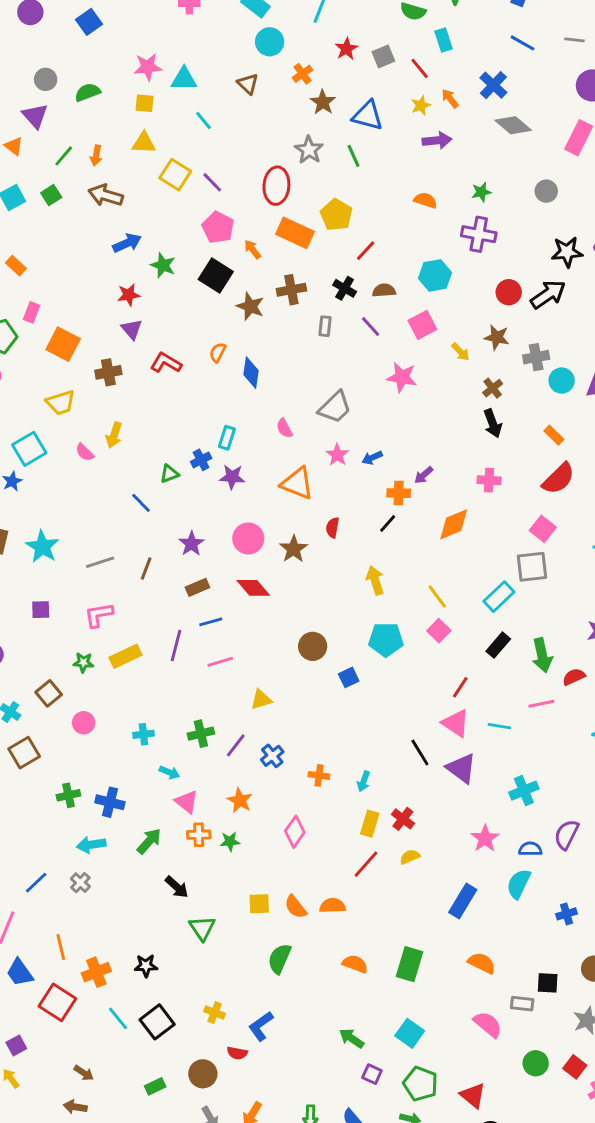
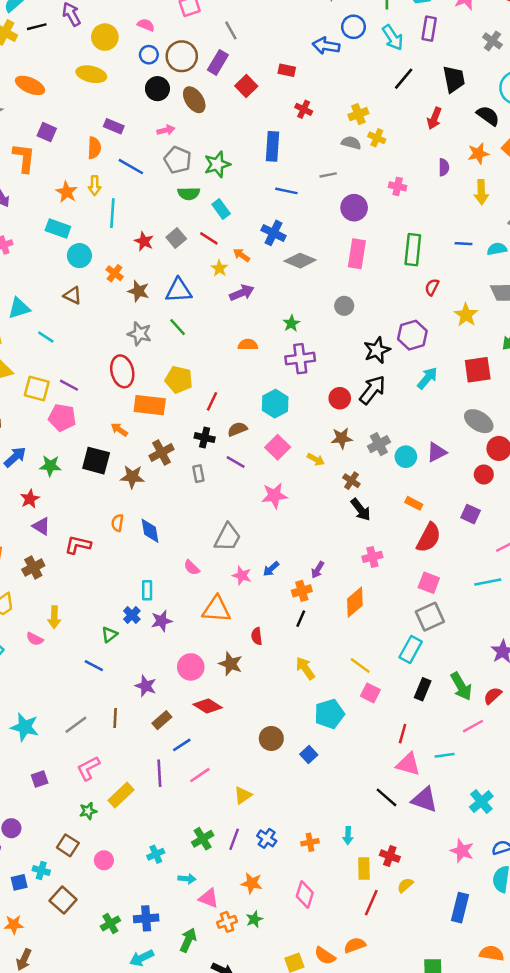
pink pentagon: (218, 227) -> (62, 418), moved

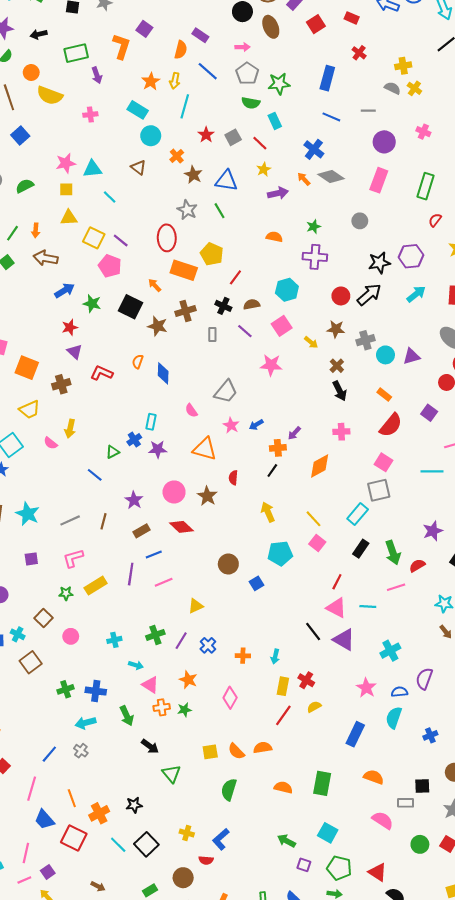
orange arrow: (241, 255) -> (304, 179), moved
green arrow: (188, 940) -> (127, 716), turned 120

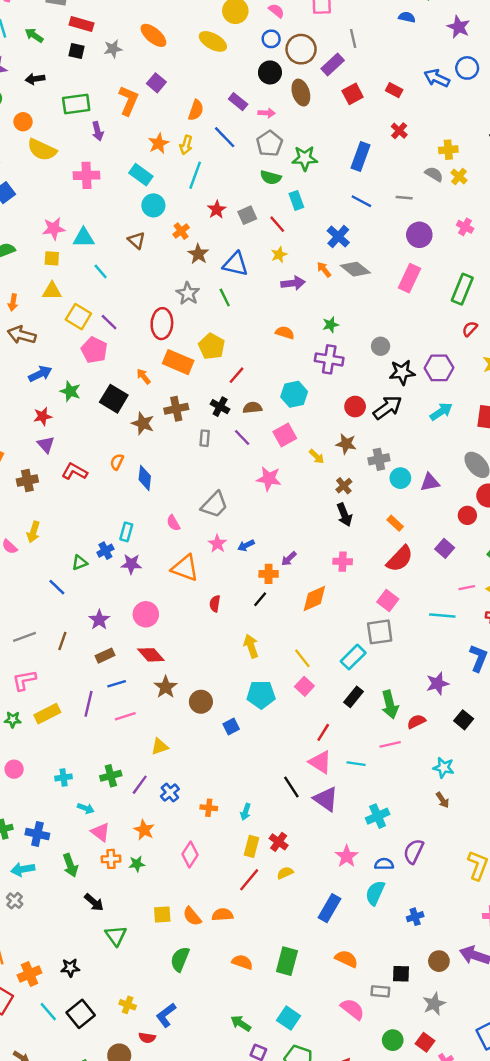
purple rectangle: (200, 35) -> (238, 102), moved
pink cross: (90, 115) -> (87, 175), size x1.5
gray circle: (360, 221) -> (381, 346), moved
brown star: (207, 496) -> (166, 687), moved

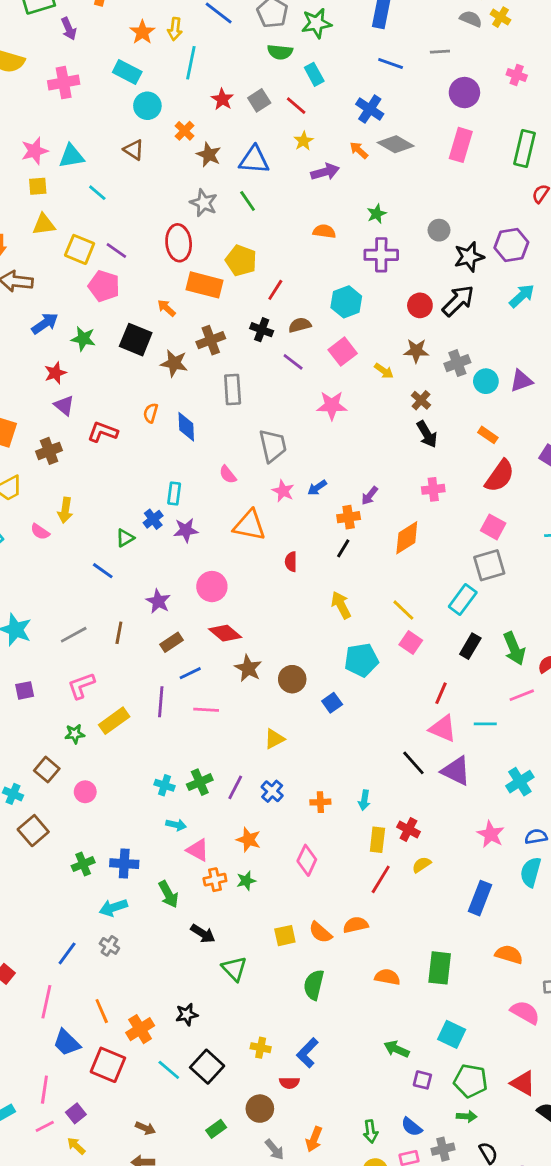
gray rectangle: (205, 438) -> (233, 389), moved, size x1.5
gray trapezoid: (214, 505) -> (273, 446), turned -48
pink line: (125, 716) -> (206, 710), turned 30
yellow triangle: (160, 746) -> (274, 739), moved
cyan cross: (64, 777) -> (164, 785), moved, turned 35

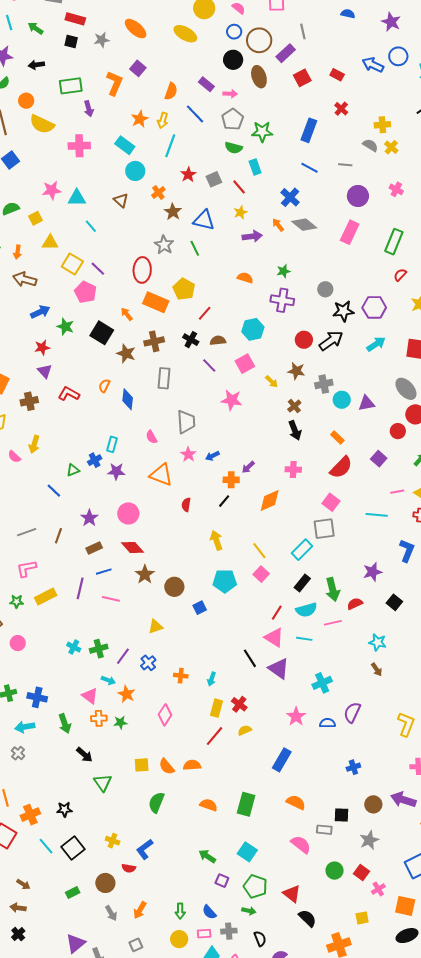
yellow square: (38, 186) -> (35, 218), moved, turned -32
cyan arrow: (176, 825) -> (108, 680), moved
cyan semicircle: (531, 872) -> (306, 610), moved, turned -130

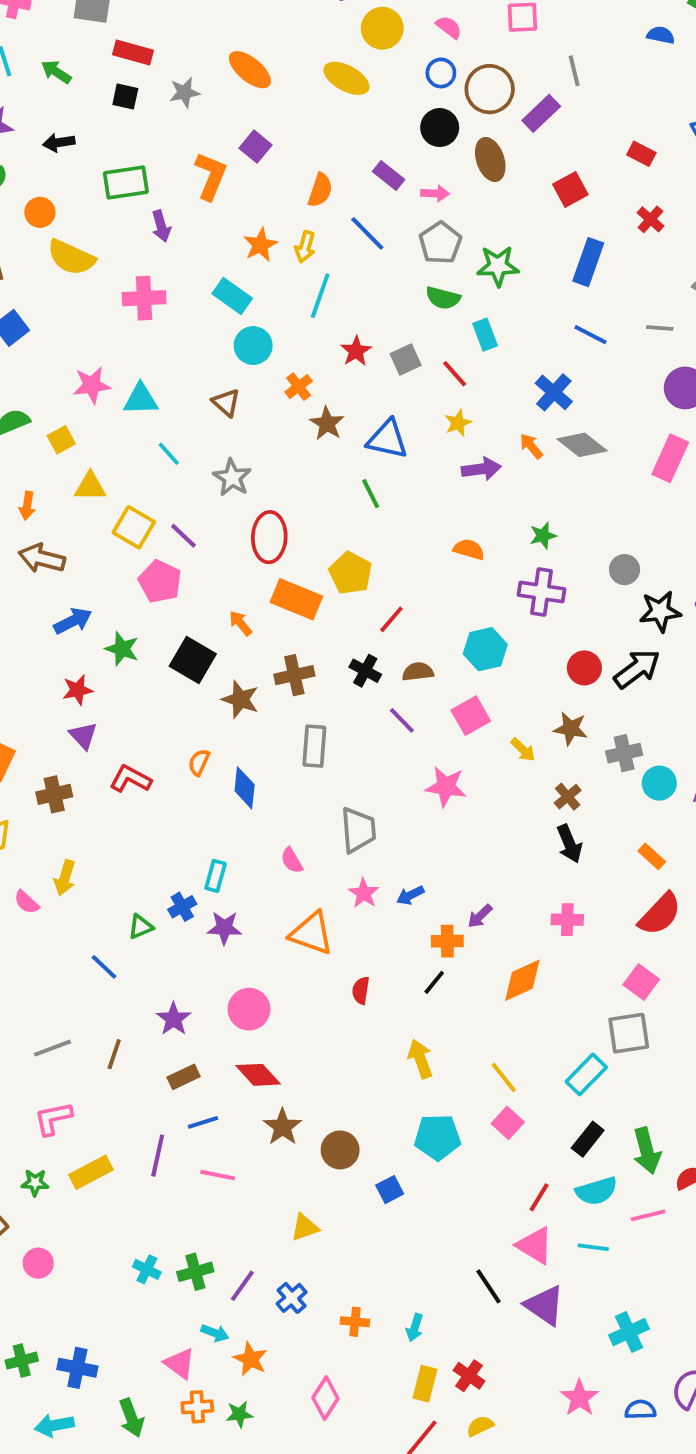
red square: (302, 78) -> (570, 189), moved
gray star: (164, 245) -> (232, 478), moved

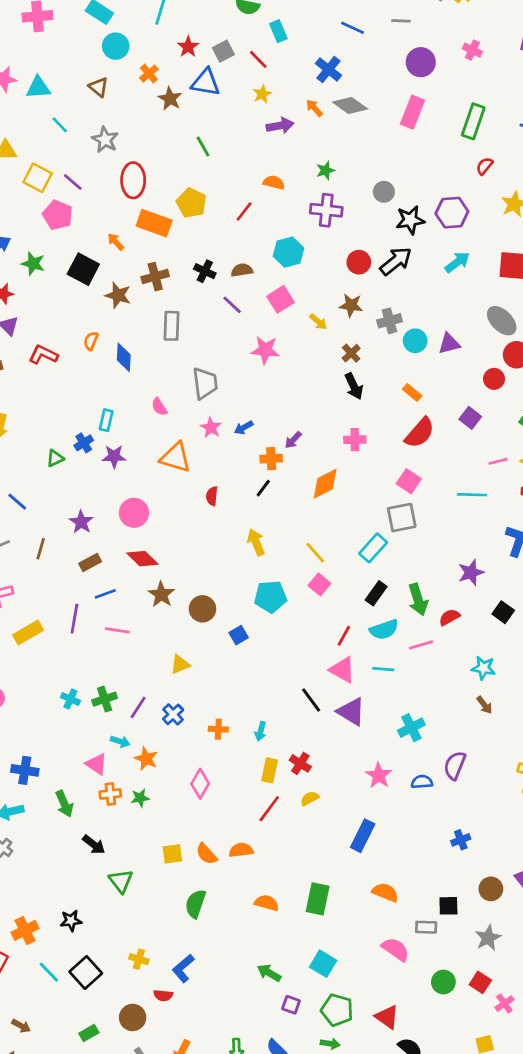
blue triangle: (387, 439) -> (206, 82), moved
red line: (391, 619) -> (244, 211), moved
blue line: (104, 967) -> (17, 502), moved

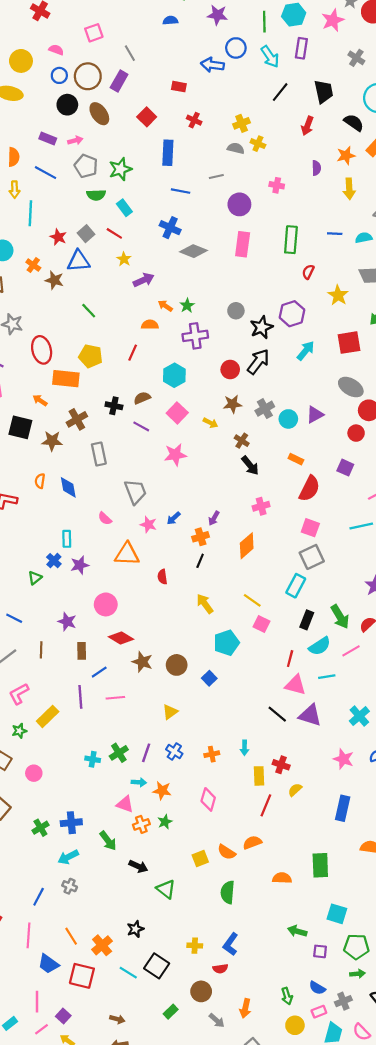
orange arrow: (314, 108) -> (165, 306), moved
brown rectangle: (90, 562) -> (82, 651), turned -49

